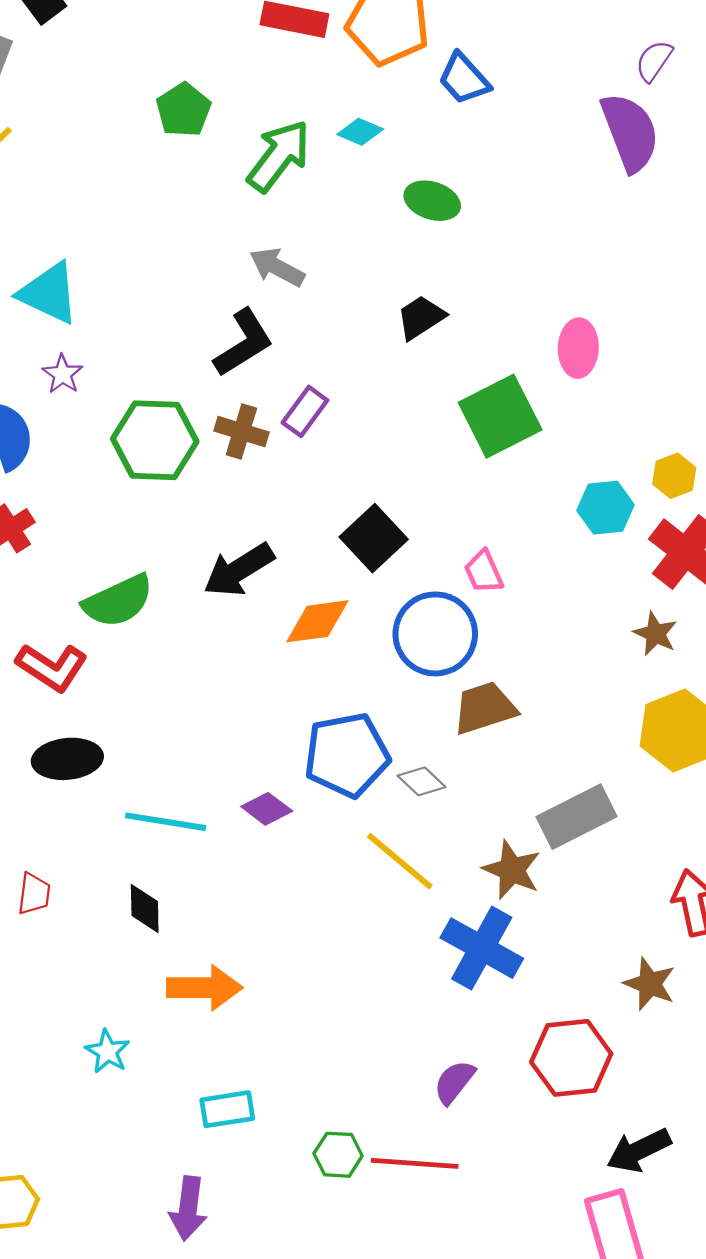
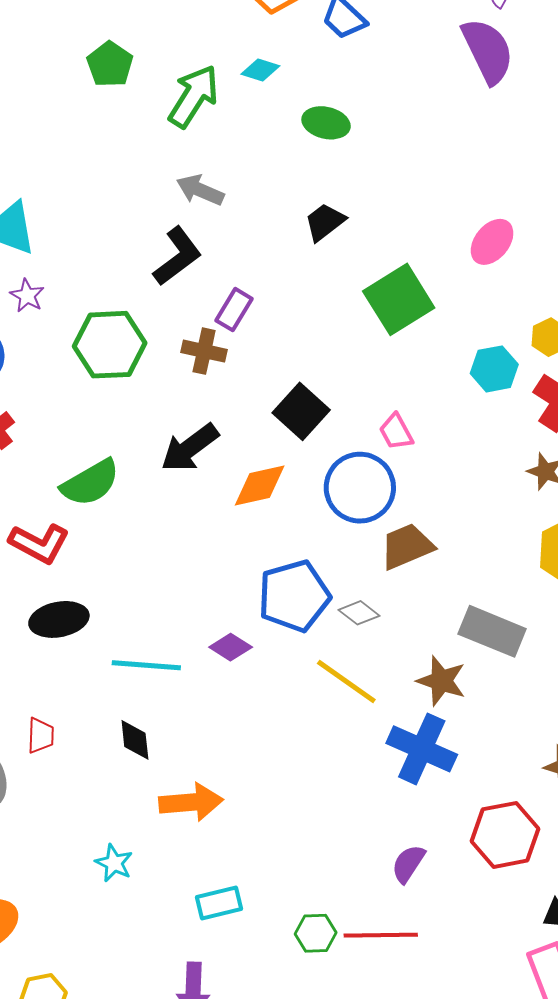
pink ellipse: (578, 348) -> (492, 242), moved, turned 42
brown cross: (241, 432) -> (204, 351), moved
gray rectangle: (576, 817) -> (492, 631), turned 54

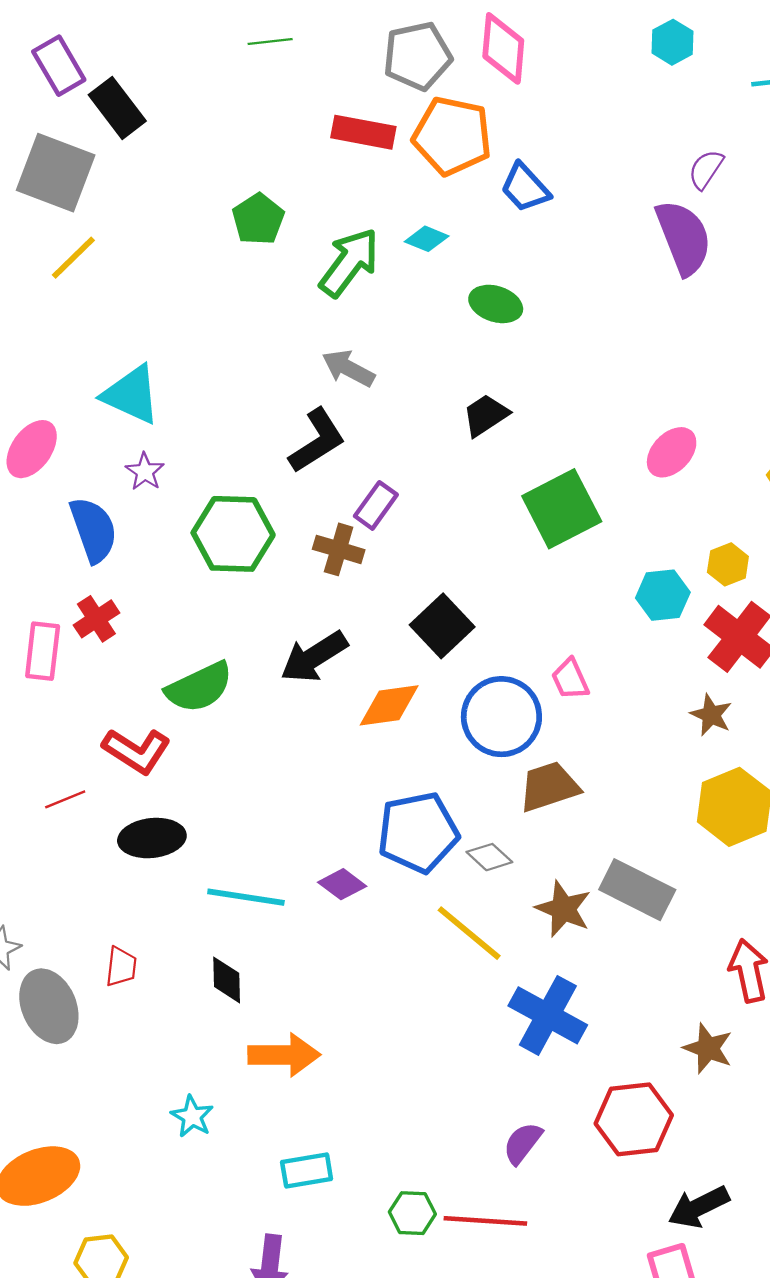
pink trapezoid: (396, 432) -> (570, 679), moved
brown star: (441, 681) -> (563, 909), moved

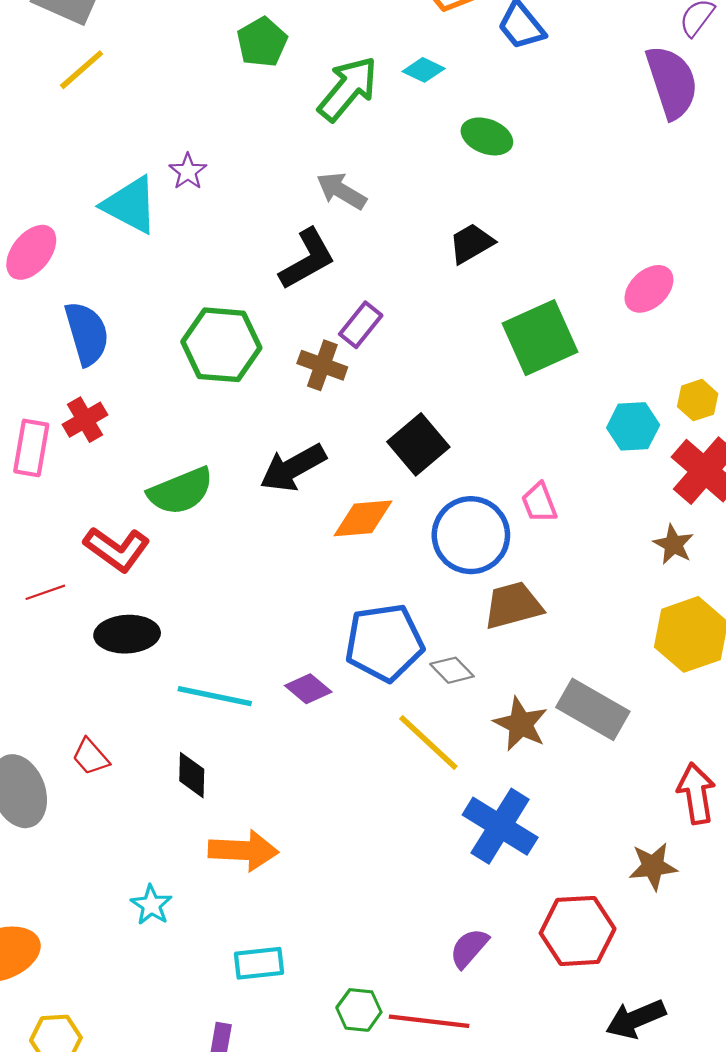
purple star: (145, 472) -> (188, 171), moved
red trapezoid: (121, 967) -> (91, 757), turned 129
brown star: (708, 1048) -> (653, 866), turned -30

